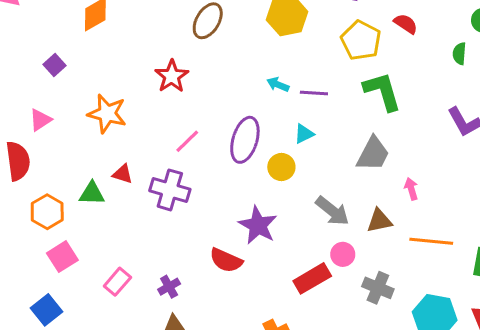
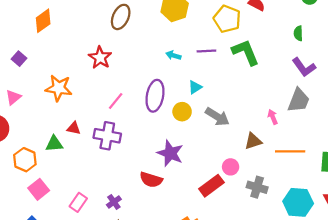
green semicircle: (459, 54) -> (298, 33), moved
purple line: (314, 93) -> (206, 51), moved
gray trapezoid: (373, 154) -> (299, 100), moved
gray arrow: (332, 211) -> (217, 117), moved

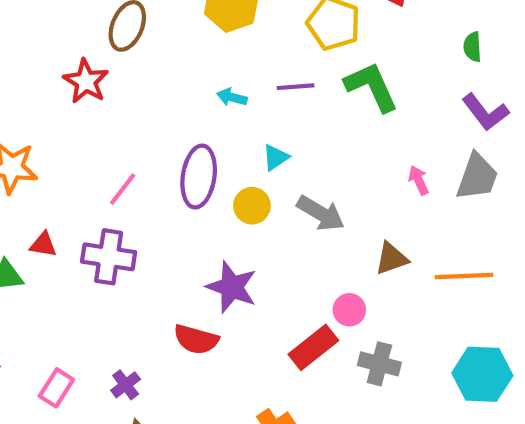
red star: (100, 58) -> (86, 81), moved
pink arrow: (273, 117) -> (419, 180), moved
gray cross: (257, 187) -> (379, 364), moved

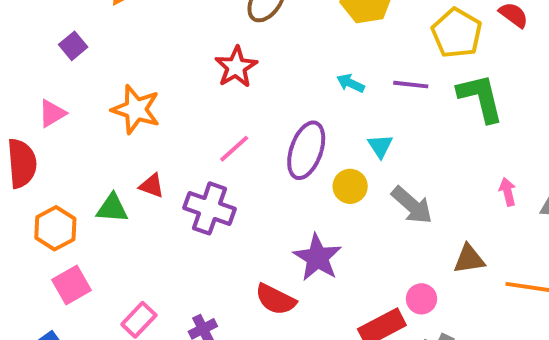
red star: (86, 81) -> (236, 67), moved
cyan triangle: (276, 157) -> (380, 146), turned -40

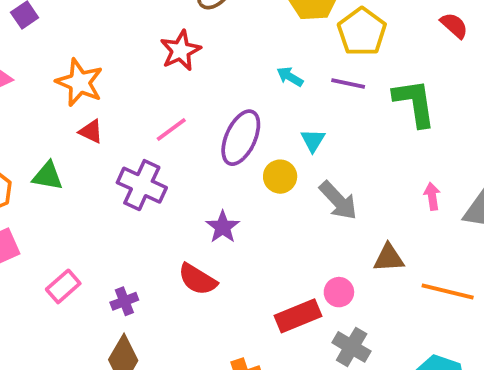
yellow pentagon: (457, 33) -> (362, 32), moved
red triangle: (152, 186) -> (91, 131), moved
purple star: (317, 258) -> (223, 227), moved, size x0.7

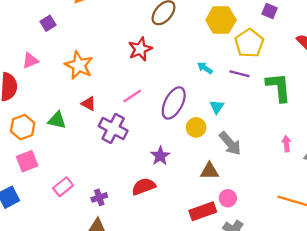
red triangle: (91, 131) -> (89, 104), moved
brown triangle: (389, 258) -> (209, 171), moved
red semicircle: (197, 279) -> (144, 186), turned 125

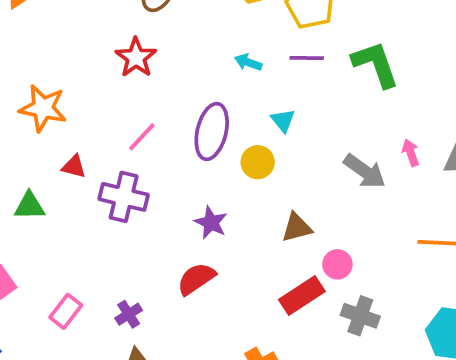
gray arrow: (230, 143) -> (365, 171), moved

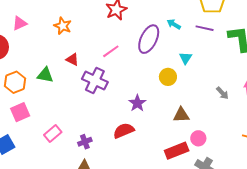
orange star: (43, 108) -> (63, 26), size x0.7
purple ellipse: (212, 131) -> (149, 39), moved
gray arrow: (365, 171) -> (222, 93), size x0.6

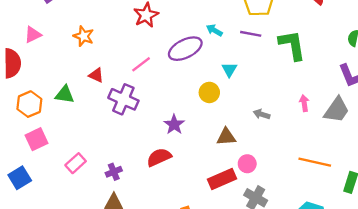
purple ellipse: (149, 39) -> (185, 49), turned 40
gray arrow: (222, 93) -> (262, 114), moved, turned 152

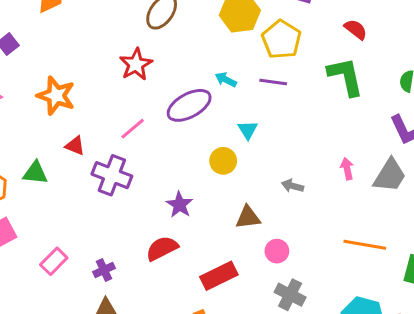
orange star: (84, 36) -> (56, 96), size x1.4
green L-shape: (292, 45) -> (346, 76), moved
red rectangle: (222, 179) -> (219, 276), moved

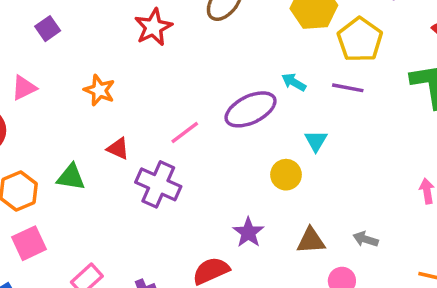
red star: (136, 64) -> (153, 27), moved
orange star: (56, 96) -> (99, 90), size x0.7
gray arrow: (292, 186) -> (366, 239), moved
purple star: (179, 205) -> (248, 232), moved

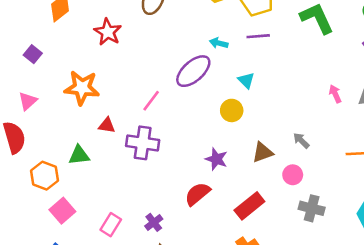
orange star: (99, 90) -> (82, 88), size x1.5
gray arrow: (366, 239) -> (301, 140), turned 42

